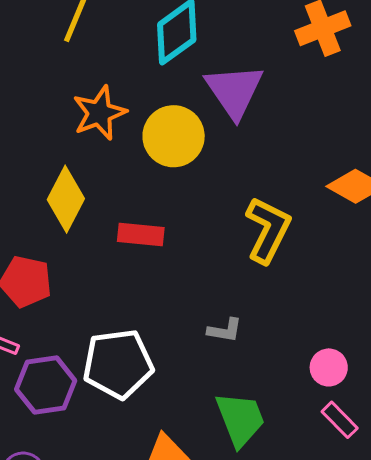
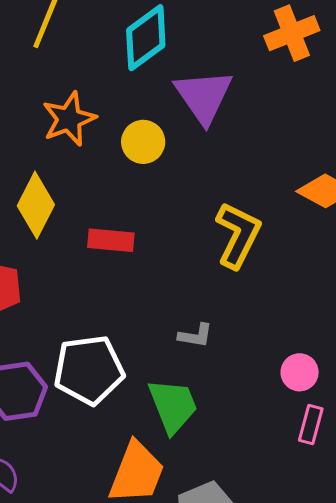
yellow circle: (174, 136) -> (143, 142), size x0.7
green trapezoid: (240, 419) -> (173, 406), moved
pink rectangle: (340, 420) -> (311, 425), turned 60

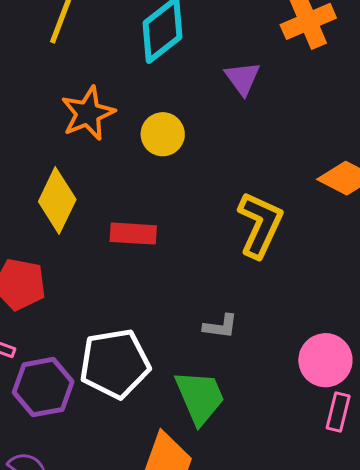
purple triangle: (204, 96) -> (242, 78), moved, size x0.6
pink circle: (300, 372) -> (325, 360), size x1.4

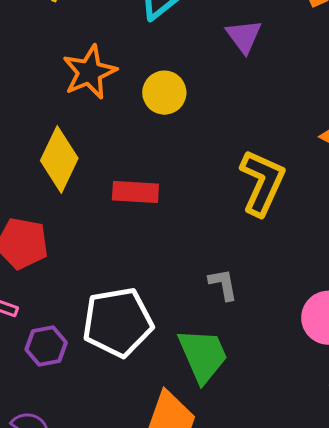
gray L-shape: (220, 326) -> (223, 284), turned -108
purple hexagon: (43, 387) -> (46, 346), size x0.7

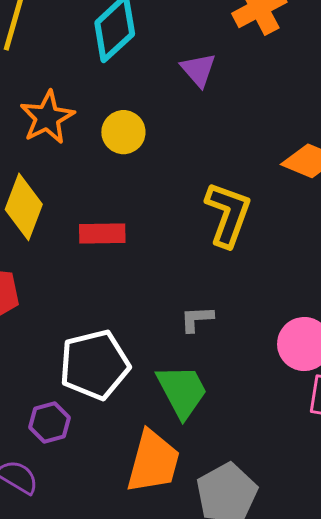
gray L-shape: (223, 284) -> (197, 319), turned -78
purple hexagon: (46, 346) -> (50, 422), moved

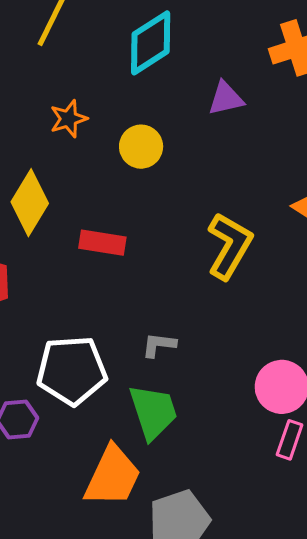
purple triangle: (198, 70) -> (226, 98), turned 48
orange star: (47, 117) -> (69, 119), size x0.7
gray L-shape: (197, 319) -> (159, 345), moved

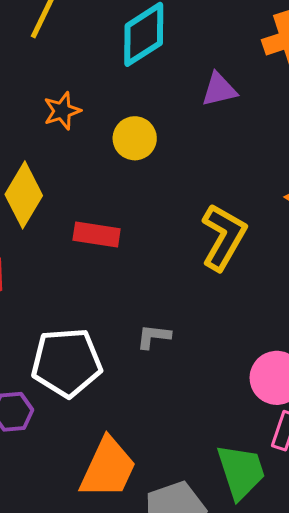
green trapezoid: (153, 412) -> (241, 471), moved

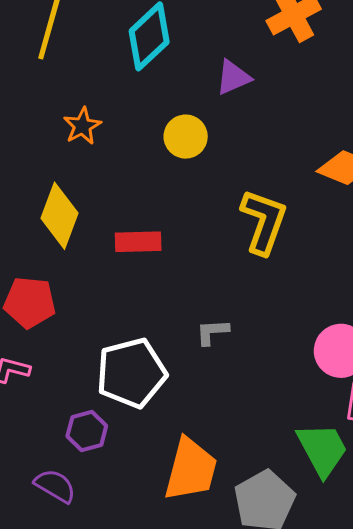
yellow circle: (135, 138) -> (186, 137), moved

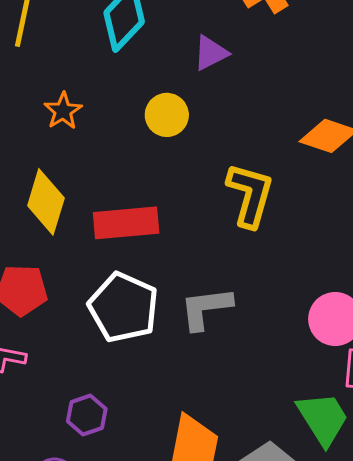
red rectangle: (138, 242) -> (126, 223), size x1.4
gray L-shape: (212, 332) -> (206, 308), size x1.6
white pentagon: (131, 373) -> (123, 307), moved, turned -30

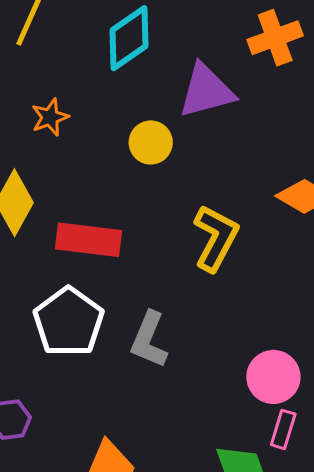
purple triangle: (211, 53) -> (206, 91), size x1.6
gray L-shape: (206, 308) -> (149, 340), turned -72

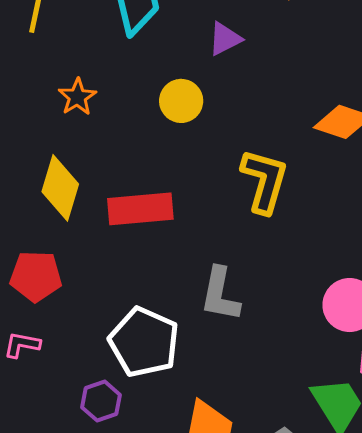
purple triangle: (206, 91) -> (225, 39), size x0.6
white pentagon: (69, 322) -> (144, 342), moved

